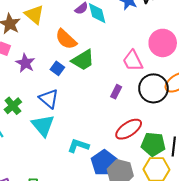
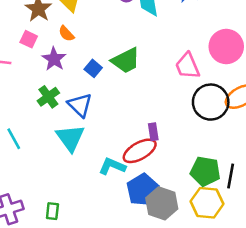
orange semicircle: (66, 39) -> (66, 34), moved, size x0.6
purple rectangle: (116, 92) -> (153, 132), moved, turned -40
green cross: (13, 106) -> (48, 97), moved
red ellipse: (129, 129) -> (140, 151), moved

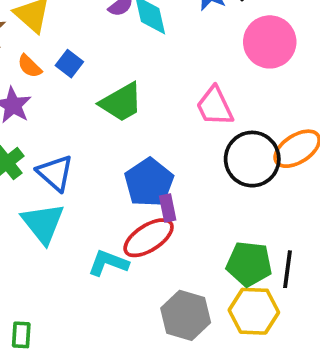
pink circle: (226, 46) -> (270, 42), moved
blue square: (93, 68) -> (69, 64), moved
blue pentagon: (143, 190) -> (149, 182), moved

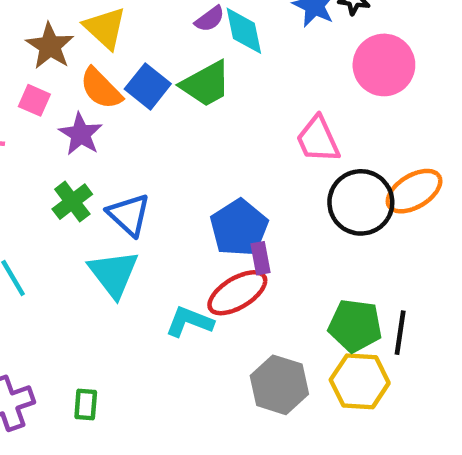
blue square: (69, 64) -> (148, 86), size x1.4
orange semicircle: (30, 66) -> (101, 89), size x1.5
green trapezoid: (121, 102) -> (206, 84), moved

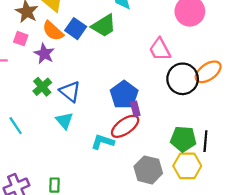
cyan triangle: (114, 274) -> (64, 121), size x0.7

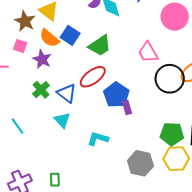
green trapezoid: (104, 26) -> (100, 46), moved
red ellipse: (125, 126) -> (93, 77), moved

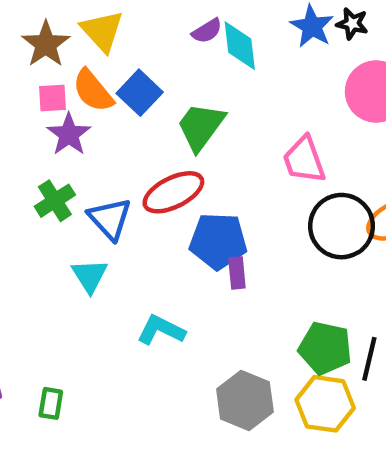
pink square: (20, 46) -> (52, 98), moved, turned -32
green trapezoid: (100, 46) -> (201, 127), turned 150
blue pentagon: (116, 95) -> (218, 241), turned 30

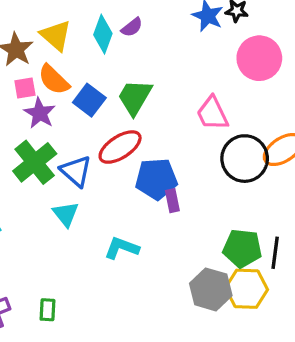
cyan diamond: (240, 46) -> (103, 34), moved, turned 33
blue square: (140, 93) -> (89, 100), moved
green cross: (55, 201) -> (35, 162), size x1.5
gray hexagon: (245, 400) -> (211, 289), moved

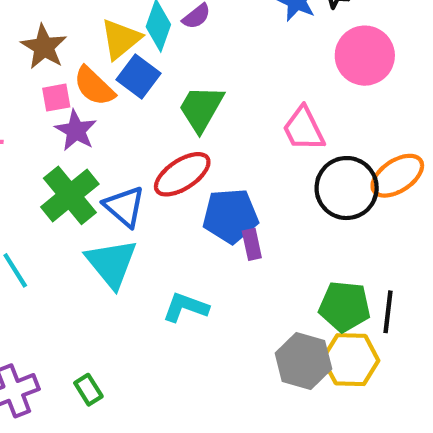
yellow triangle: (56, 35) -> (121, 39), moved, turned 40
blue square: (89, 100) -> (139, 76), moved
cyan triangle: (66, 214) -> (111, 263), size x1.5
green rectangle: (47, 310) -> (88, 390), turned -35

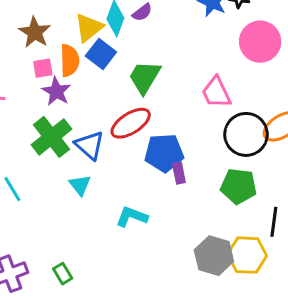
orange semicircle: (94, 86) -> (70, 60), turned -136
cyan triangle: (111, 263) -> (80, 185), size x0.6
green pentagon: (345, 306) -> (239, 186), moved

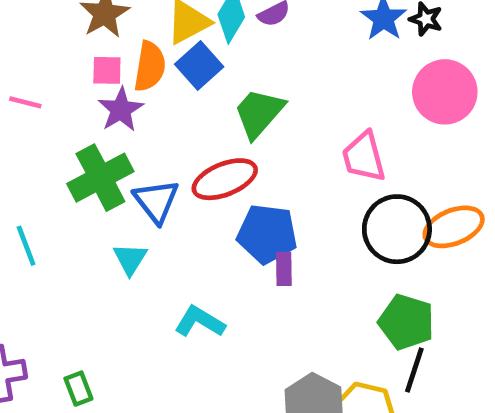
green pentagon: (239, 186) -> (406, 322), moved

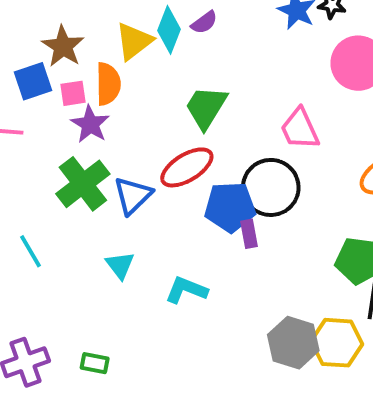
blue square: (199, 66) -> (33, 81), moved, turned 33
blue triangle: (156, 201) -> (133, 195), turned 33
black circle: (397, 229) -> (271, 187), moved
cyan triangle: (130, 259) -> (120, 265), moved
green rectangle: (78, 389) -> (95, 363), turned -48

